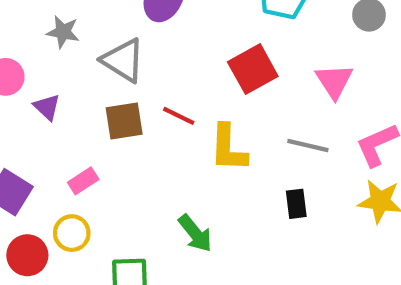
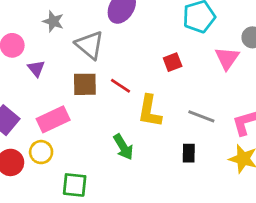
red square: (253, 69) -> (173, 62), size x0.6
pink triangle: (334, 81) -> (227, 58), moved
pink rectangle: (83, 181) -> (53, 119), size x1.6
green arrow: (195, 233) -> (123, 147), moved

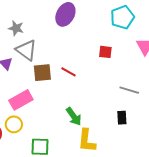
gray triangle: (90, 45) -> (26, 50), moved
red square: (173, 62) -> (105, 52), turned 32
yellow L-shape: (150, 111) -> (87, 141), moved

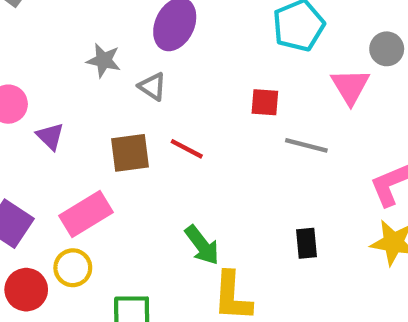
gray star: (16, 28) -> (104, 60), moved
gray triangle: (26, 50) -> (152, 86), moved, size x0.6
gray line: (129, 90) -> (306, 145), moved

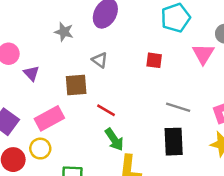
gray triangle: (152, 86) -> (100, 60), moved
gray line: (306, 145) -> (178, 107), moved
red line: (187, 149) -> (106, 110), moved
black rectangle: (306, 243) -> (174, 142), size x1.6

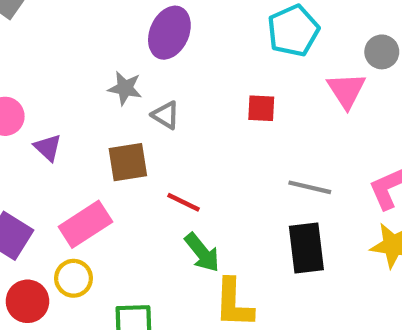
gray star: (64, 32) -> (125, 88), moved

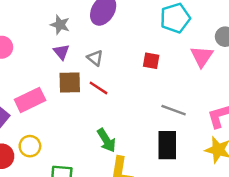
gray star: (125, 88) -> (60, 25), moved
purple triangle: (48, 148) -> (61, 52), moved
red line: (184, 202) -> (98, 88), moved
pink rectangle: (85, 224) -> (30, 100), moved

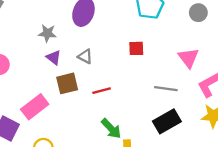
pink triangle: (202, 56) -> (188, 58), moved
red line: (98, 88) -> (102, 91), moved, turned -36
black rectangle: (167, 145) -> (167, 121), turned 72

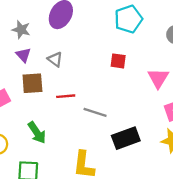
red square: (136, 48) -> (118, 61), moved
gray line: (166, 89) -> (95, 112), moved
green arrow: (111, 129) -> (37, 133), moved

